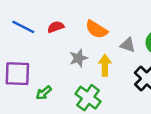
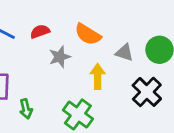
gray star: (78, 58) -> (60, 57), moved
green arrow: (44, 93) -> (26, 109), turned -63

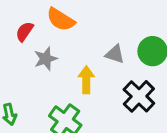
red semicircle: (40, 31) -> (24, 32), turned -36
orange semicircle: (88, 34) -> (61, 20), moved

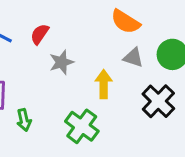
orange semicircle: (61, 20) -> (126, 22), moved

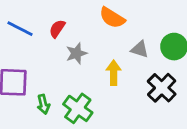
orange semicircle: (126, 22) -> (112, 18), moved
green cross: (82, 126) -> (78, 108), moved

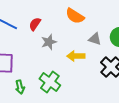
yellow arrow: (114, 73) -> (76, 56), turned -90
green arrow: (43, 104) -> (20, 87), moved

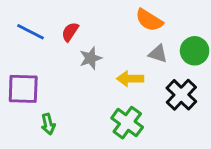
orange semicircle: (75, 16) -> (149, 20), moved
green cross: (50, 82) -> (127, 123), moved

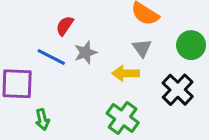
blue line: (31, 32) -> (51, 57), moved
gray triangle: (158, 54) -> (142, 48), moved, turned 36

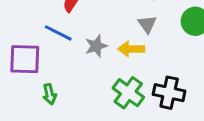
gray star: (85, 53) -> (96, 46), moved
black cross: (178, 90) -> (169, 93), moved, turned -32

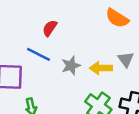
gray triangle: (147, 24) -> (126, 59), moved

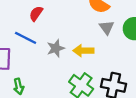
gray triangle: (126, 59) -> (107, 27), moved

